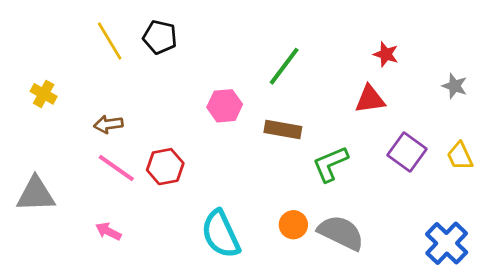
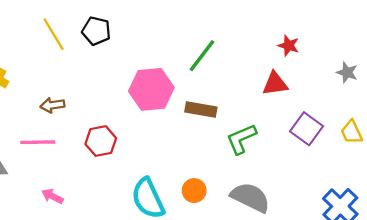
pink hexagon: (225, 106) -> (151, 89), size x1.5
pink line: (116, 168) -> (38, 142), moved, turned -36
orange circle: (293, 225) -> (194, 191), moved

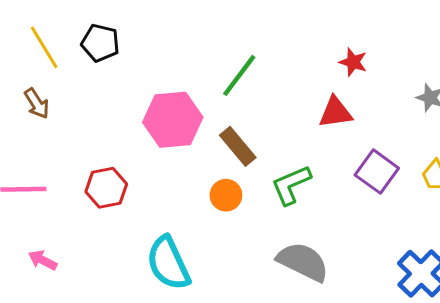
brown arrow: (52, 105) -> (37, 104), moved, turned -115
brown rectangle: (201, 110) -> (238, 146), turned 40
orange circle: (194, 191) -> (226, 195), moved

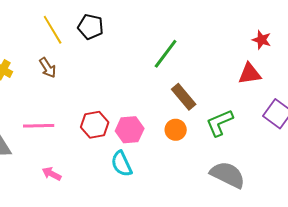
green line: (239, 75) -> (166, 54), moved
pink hexagon: (173, 120) -> (130, 130), moved, size x0.7
cyan semicircle: (168, 263) -> (122, 164), moved, size x0.7

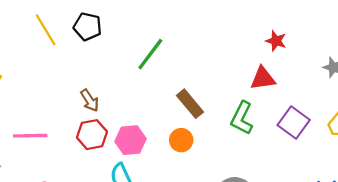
green line: (166, 54) -> (150, 54), moved
brown arrow: (48, 68) -> (90, 100), moved
green L-shape: (220, 123) -> (242, 118), moved, turned -40

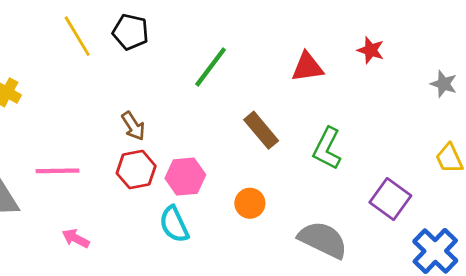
red triangle: (263, 78) -> (307, 67), moved
purple square: (294, 122) -> (390, 199), moved
orange circle: (181, 140) -> (250, 203), moved

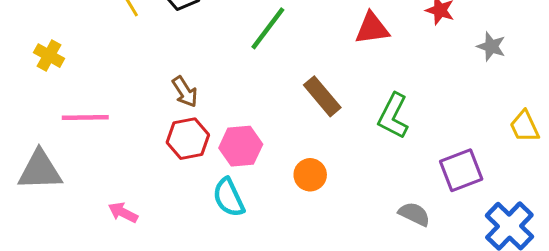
gray star: (444, 84) -> (491, 46), moved
pink line: (57, 171) -> (85, 117), moved
purple square: (390, 199) -> (461, 170), turned 33
gray semicircle: (323, 240) -> (414, 214), moved, size x0.6

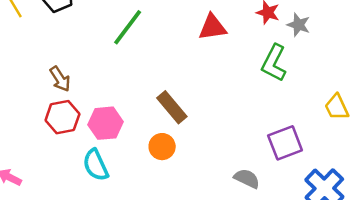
gray star: (491, 46) -> (299, 25), moved
brown rectangle: (322, 96) -> (172, 107), moved
green L-shape: (393, 116) -> (274, 63), moved

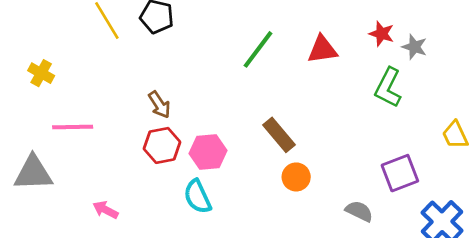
green line: (128, 27) -> (258, 49), moved
orange circle: (162, 147) -> (296, 177), moved

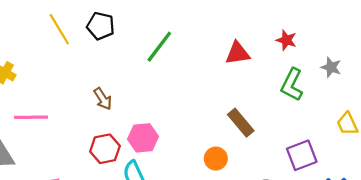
gray star: (414, 47) -> (331, 67), moved
green line: (258, 49) -> (159, 47), moved
brown rectangle: (279, 135) -> (241, 123), moved
red hexagon: (162, 145) -> (105, 149), moved

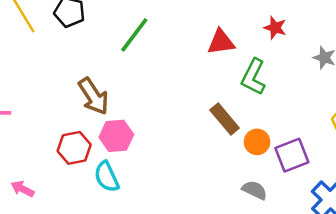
green L-shape: (292, 85) -> (253, 77), moved
brown arrow: (103, 99) -> (93, 96), moved, size x1.5
orange circle: (216, 159) -> (257, 142), moved

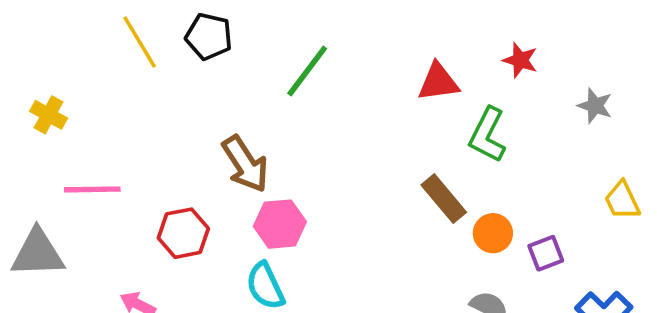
red hexagon: (74, 148) -> (183, 233), moved
purple square: (292, 155) -> (546, 253), size x0.7

